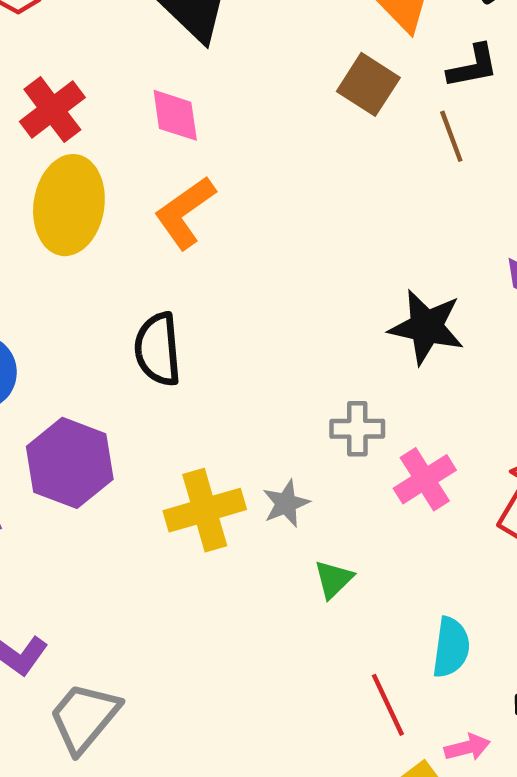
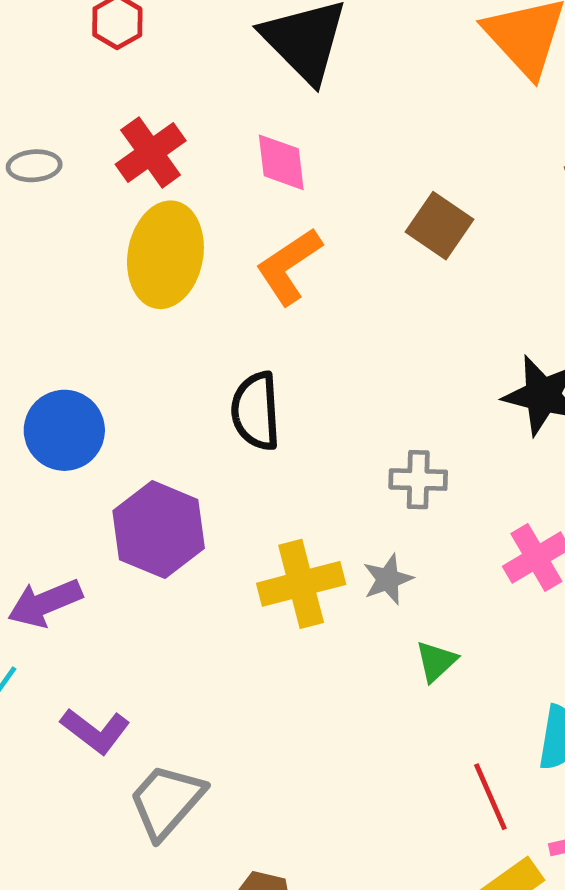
brown square: (368, 84) -> (439, 226), moved
gray cross: (357, 429) -> (418, 480), moved

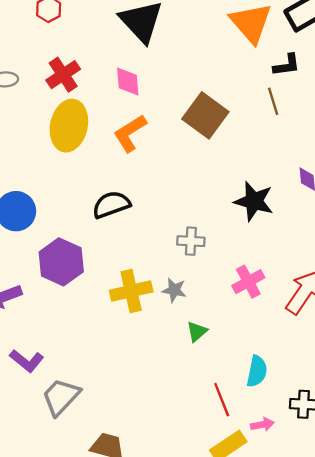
brown square: (439, 226) -> (205, 115), size x1.4
black semicircle: (256, 411) -> (111, 205), turned 72
gray star: (388, 579) -> (174, 290), turned 30

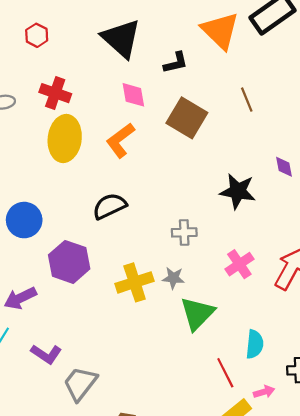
black L-shape: (287, 65) -> (176, 63), moved
red cross: (63, 75) -> (55, 93), turned -32
pink diamond: (128, 82) -> (133, 95), moved
green triangle: (197, 332) -> (197, 313), size x1.8

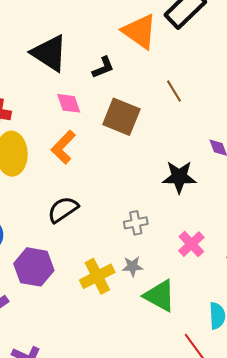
green triangle: (197, 313) -> (160, 296), turned -36

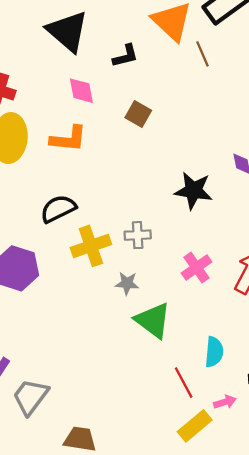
brown line: (174, 91) -> (203, 54), moved
brown square: (121, 117) -> (138, 114), size x0.6
orange L-shape: (63, 147) -> (68, 139), turned -136
yellow cross: (97, 276) -> (91, 246), moved

